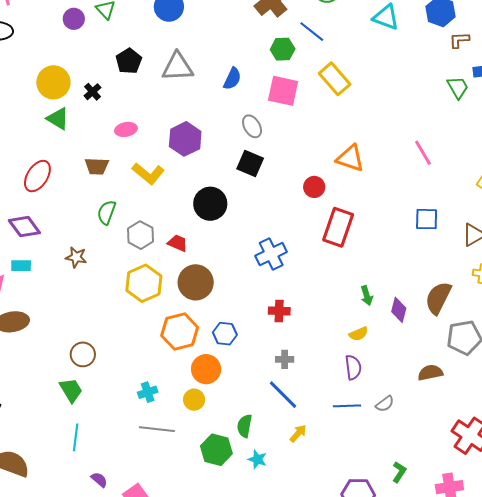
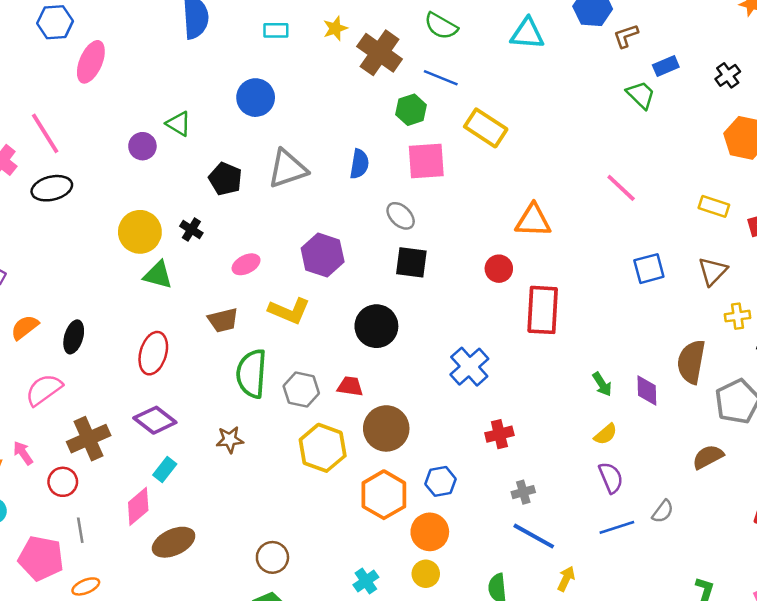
green semicircle: (107, 212) -> (251, 374), size x1.5
cyan rectangle: (21, 266) -> (165, 469), turned -36

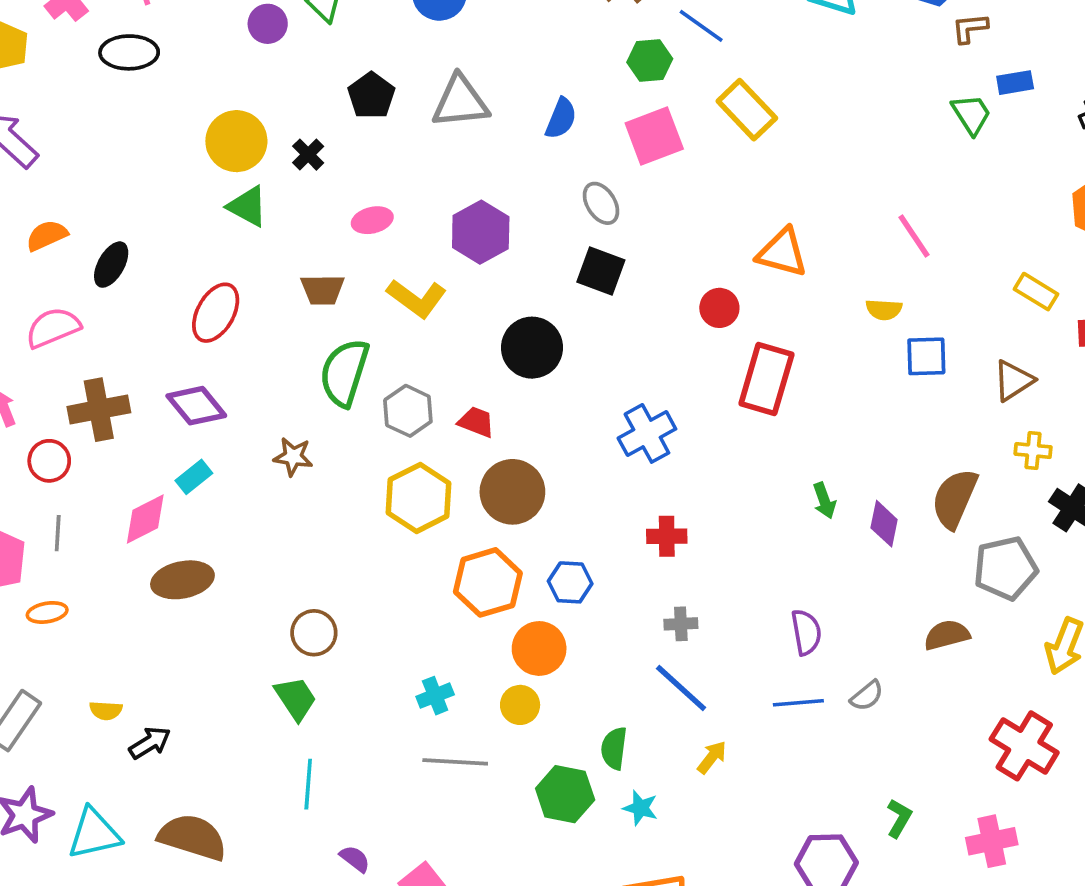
pink square: (426, 161) -> (654, 136), turned -30
yellow semicircle: (606, 434) -> (884, 310), moved, turned 30

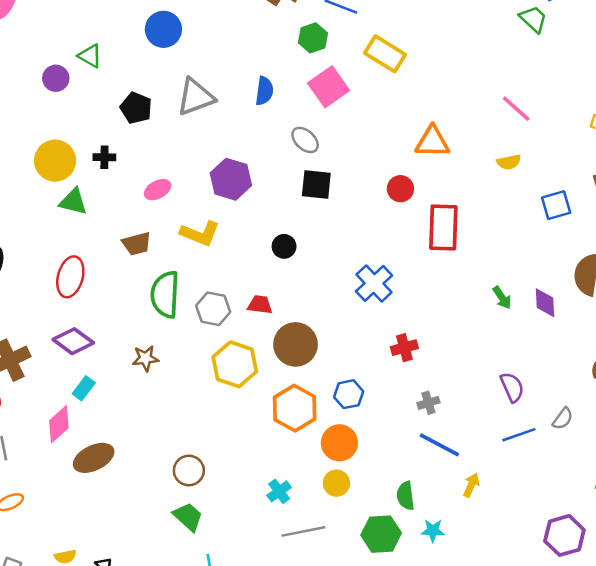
black cross: (308, 155) -> (104, 157), turned -30
black circle: (532, 348) -> (284, 246), size x0.6
blue square: (926, 356) -> (556, 205), moved

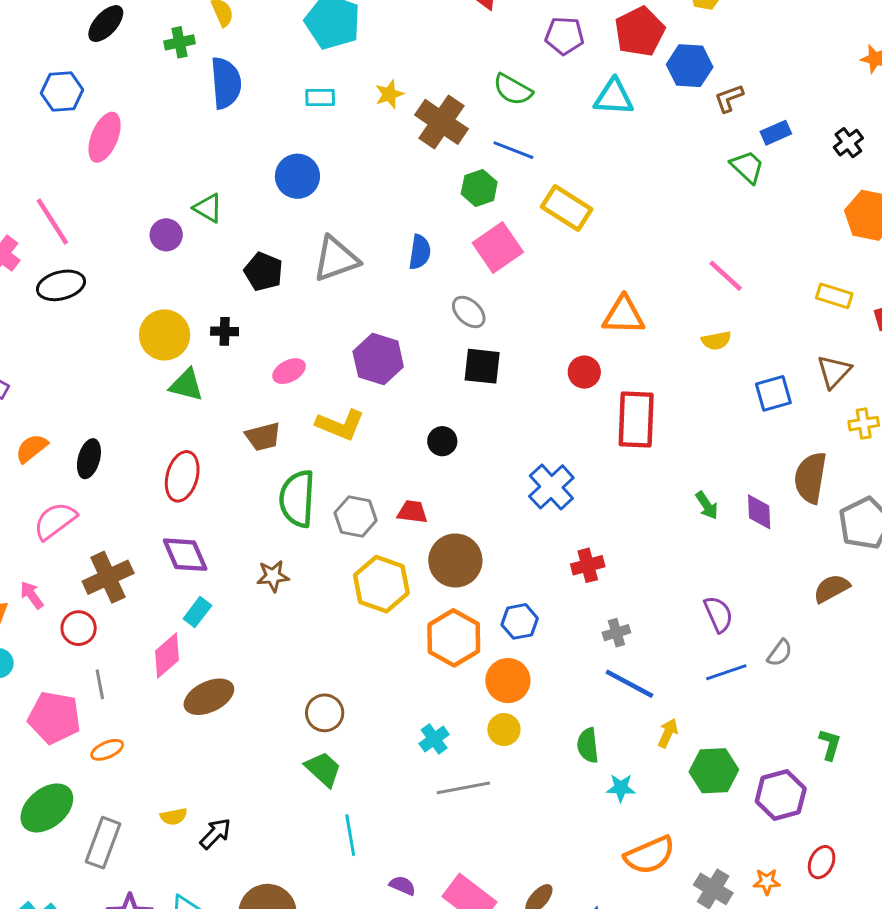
purple diamond: (73, 341) -> (185, 555), turned 30
green hexagon: (381, 534) -> (714, 771), moved

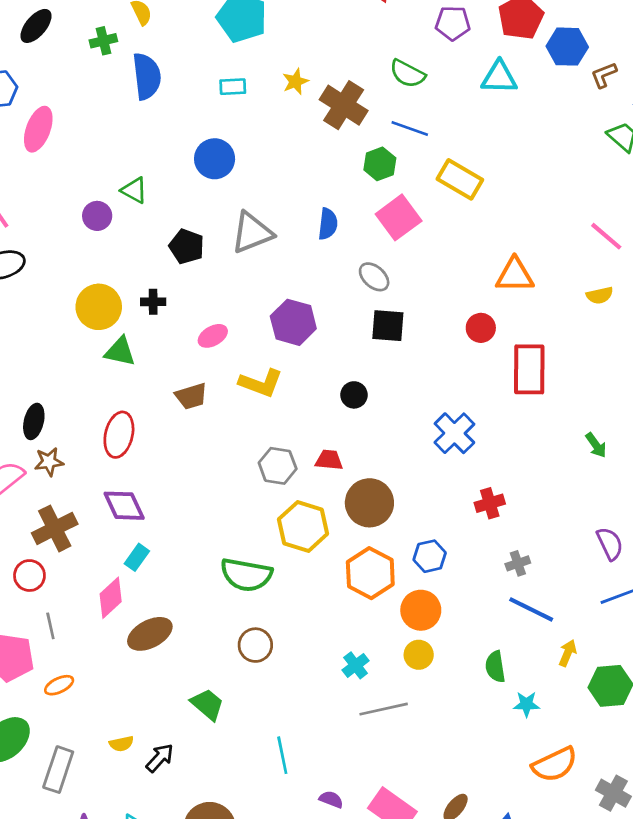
green semicircle: (297, 499) -> (246, 575), moved, turned -81
brown star: (273, 576) -> (49, 462), moved
green trapezoid: (323, 769) -> (207, 704), moved

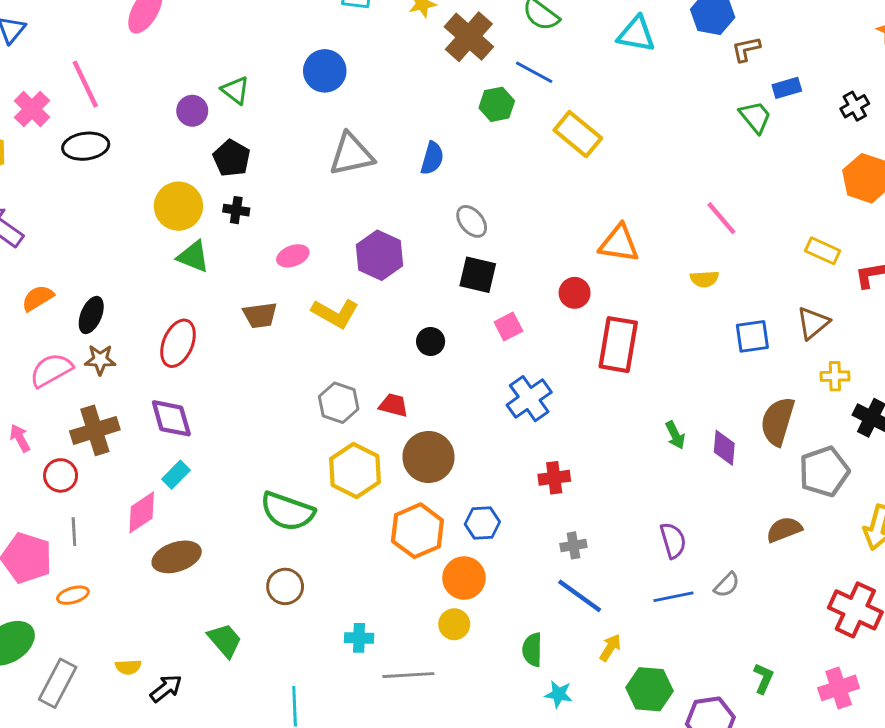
pink square: (399, 217) -> (508, 327), moved, size x0.6
black pentagon: (187, 246) -> (232, 158), moved
cyan cross: (356, 665) -> (359, 638), moved, turned 30

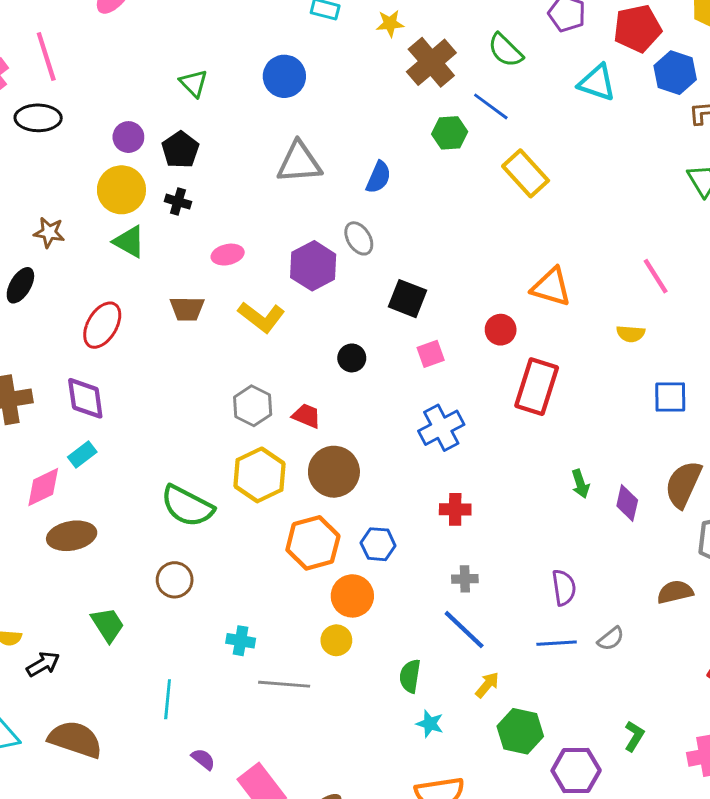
purple circle: (192, 111) -> (128, 137), moved
gray ellipse: (472, 221) -> (359, 238), moved
brown star: (100, 360) -> (49, 233), moved

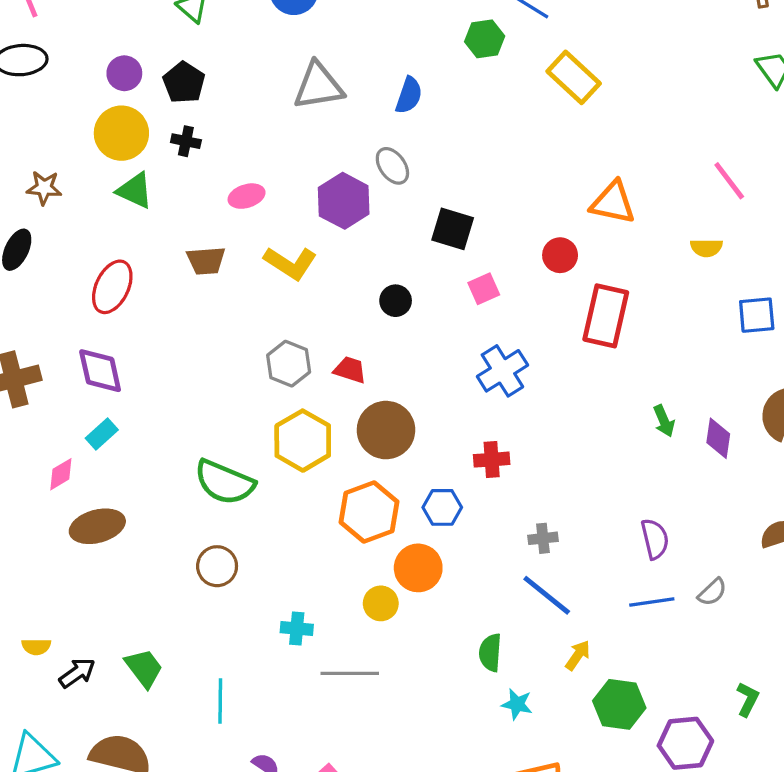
pink diamond: (43, 487) -> (61, 474), size x0.7
red cross: (455, 509) -> (492, 460), moved
green trapezoid: (108, 625) -> (144, 668), moved
yellow circle: (336, 640) -> (381, 603), moved

